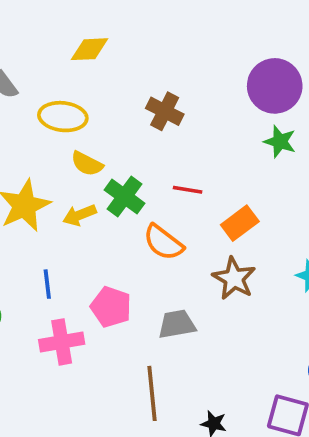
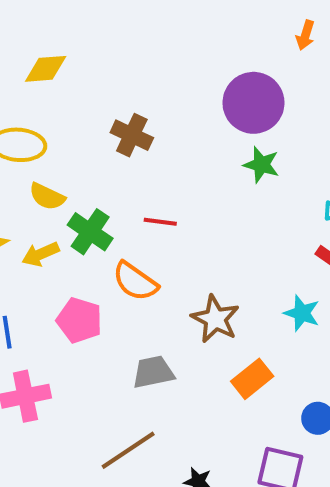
orange rectangle: (240, 223) -> (252, 379), moved
pink pentagon: (111, 307) -> (79, 320), moved
brown line: (152, 393) -> (128, 450), turned 64

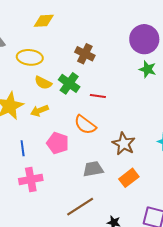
green cross: (90, 232) -> (69, 83), moved
orange rectangle: (252, 379) -> (129, 178), moved

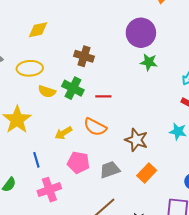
yellow arrow: (39, 111) -> (63, 133), moved
pink pentagon: (58, 143) -> (78, 163), moved

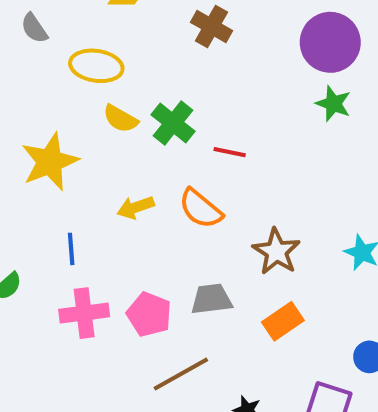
brown cross: (84, 56) -> (211, 26), moved
pink pentagon: (78, 163) -> (149, 314), moved

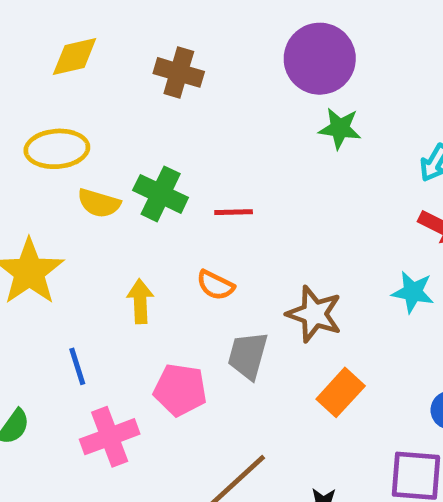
yellow arrow: (136, 207) -> (140, 301), turned 120
orange semicircle: (201, 209) -> (215, 285), size x0.7
gray trapezoid: (211, 299) -> (248, 355), moved, turned -54
pink pentagon: (149, 314) -> (180, 390), moved

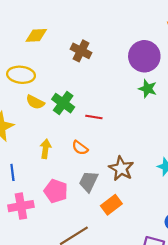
orange rectangle: (341, 392) -> (111, 205), moved

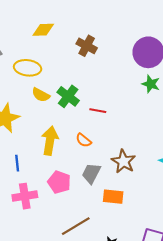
yellow arrow: (45, 149) -> (50, 141), size x1.5
orange rectangle: (111, 205) -> (113, 197), turned 42

